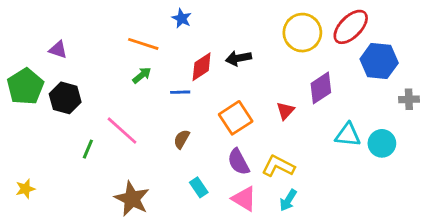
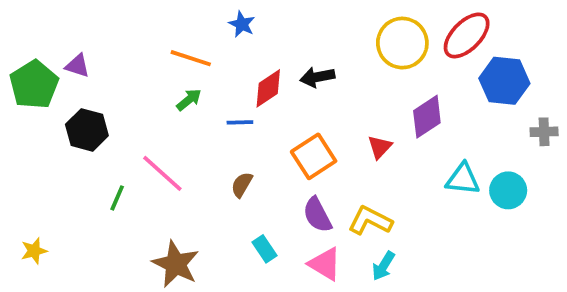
green pentagon: (25, 87) -> (34, 85), moved

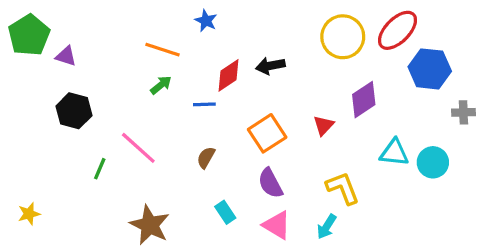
green pentagon: (34, 85) -> (29, 35), moved
yellow L-shape: (370, 221) -> (343, 188), moved, turned 42

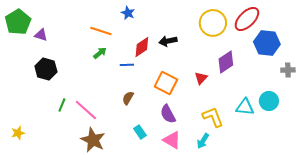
orange square: (267, 133) -> (166, 83), turned -30
pink line: (138, 148) -> (86, 110), moved
cyan triangle: (394, 153) -> (245, 107), moved

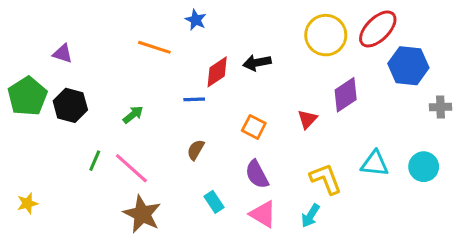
green pentagon: (18, 22) -> (27, 96), moved
green arrow: (100, 53) -> (133, 115), moved
orange square: (166, 83) -> (254, 127), size x0.7
cyan circle: (269, 101) -> (424, 167), moved

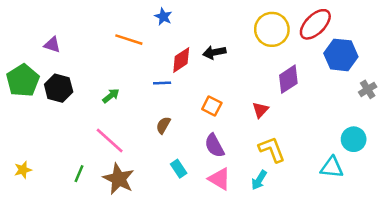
gray cross: (441, 107) -> (368, 89), turned -30
red triangle: (307, 119) -> (260, 110), moved
green line: (95, 161) -> (79, 174), moved
cyan triangle: (375, 164) -> (332, 167), moved

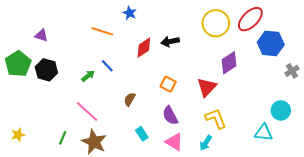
blue line: (162, 83) -> (107, 66), moved, turned 48
red triangle: (260, 110) -> (207, 87), size x1.5

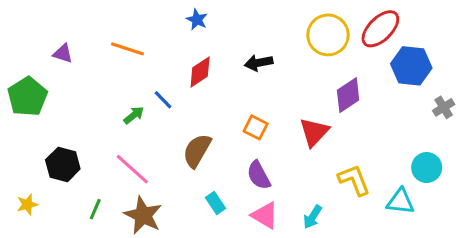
orange line: (102, 31) -> (128, 49), moved
red diamond: (144, 48) -> (200, 72), moved
black hexagon: (46, 70) -> (63, 164), moved
brown semicircle: (130, 99) -> (197, 151), size x1.6
yellow L-shape: (216, 119) -> (354, 180), moved

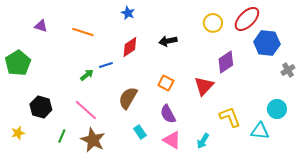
yellow circle: (328, 35) -> (213, 23), size x0.7
purple triangle: (63, 53) -> (41, 26), moved
blue line: (163, 100) -> (106, 65), turned -64

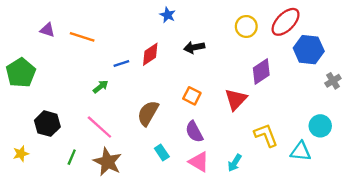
blue star: (128, 13) -> (168, 15), moved
orange line: (83, 32) -> (82, 37), moved
blue line: (106, 65) -> (121, 63), moved

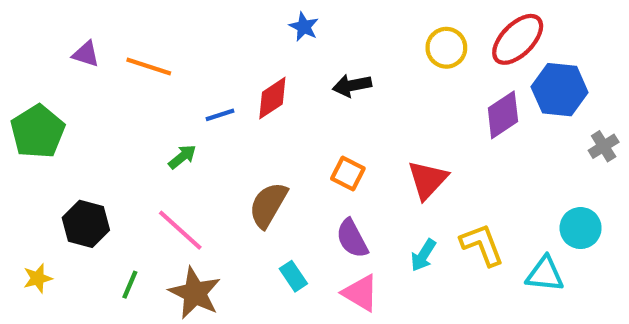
purple diamond: (261, 72) -> (503, 115), moved
cyan arrow: (235, 163) -> (423, 255), moved

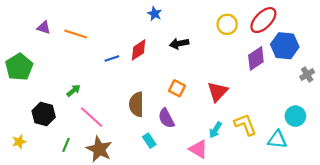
green arrow: (182, 157) -> (74, 90), moved
brown semicircle: (268, 205) -> (136, 104), turned -30
purple semicircle: (352, 238) -> (166, 118), moved
pink triangle: (360, 293) -> (198, 149), moved

